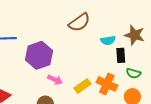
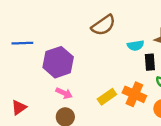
pink arrow: (55, 80) -> (64, 93), moved

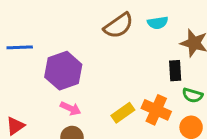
cyan semicircle: (136, 45) -> (158, 23), moved

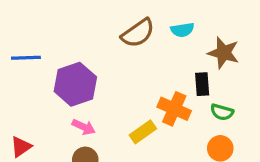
orange cross: (156, 110) -> (174, 109), moved

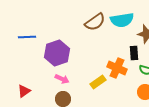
cyan semicircle: (182, 30) -> (122, 20), size x1.6

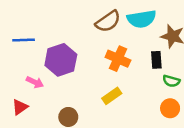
orange cross: (117, 68) -> (118, 59), moved
pink arrow: (62, 79) -> (35, 82), moved

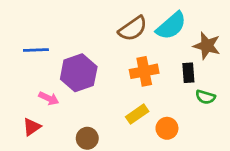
cyan semicircle: (142, 19) -> (171, 26), turned -32
orange cross: (118, 59) -> (144, 71), turned -35
orange circle: (170, 108) -> (167, 128), moved

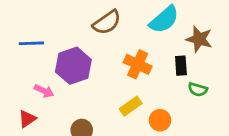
brown semicircle: (133, 29) -> (107, 22), moved
orange cross: (144, 71) -> (138, 64), turned 36

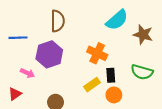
brown semicircle: (107, 22) -> (58, 21), moved, turned -55
black rectangle: (181, 66) -> (111, 75), moved
green semicircle: (198, 89) -> (142, 72), size x1.5

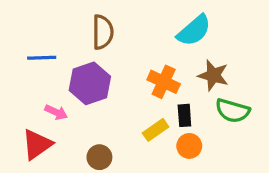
brown star: (143, 35) -> (213, 75), moved
red triangle: (15, 94) -> (37, 144), size x1.5

